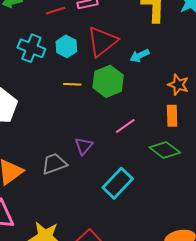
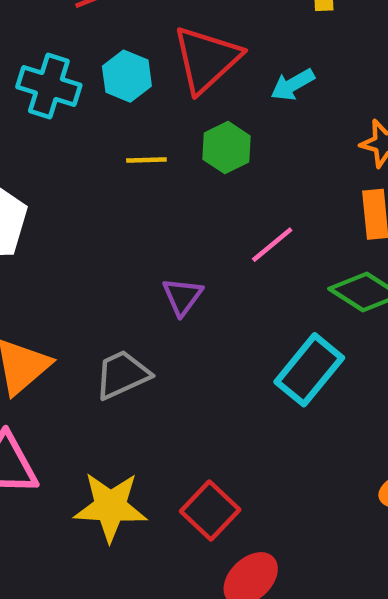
green hexagon: (108, 81) -> (226, 148), size x0.7
gray trapezoid: (54, 164) -> (122, 375), moved
cyan rectangle: (118, 183) -> (309, 370), moved

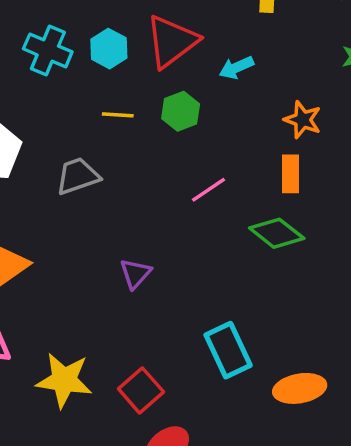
purple triangle: (182, 296) -> (135, 274), moved
cyan rectangle: (309, 370) -> (228, 350), moved, turned -70
gray trapezoid: (122, 375) -> (78, 176), moved

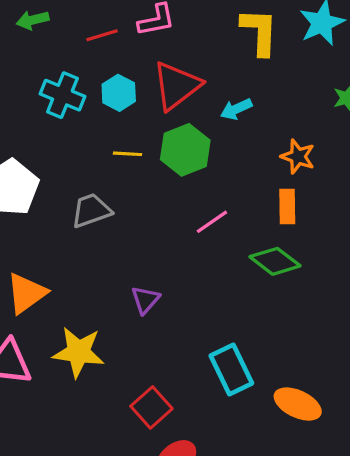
green hexagon: (181, 111) -> (185, 150), size x1.4
yellow star: (64, 380) -> (78, 352), moved
orange ellipse: (300, 388) -> (298, 404), turned 36

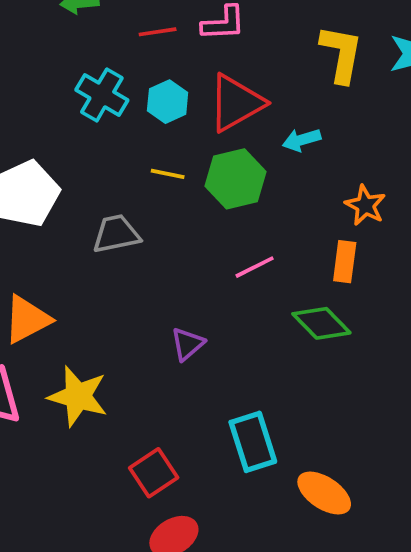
purple triangle: (145, 300) -> (187, 344), moved

